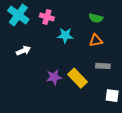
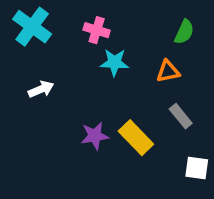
pink cross: (47, 17) -> (97, 30), moved
green semicircle: (96, 18) -> (184, 32), moved, turned -80
gray rectangle: (103, 66) -> (181, 116), turned 48

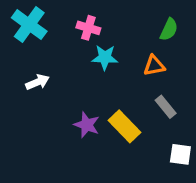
purple star: (95, 136) -> (87, 125), turned 30

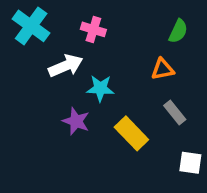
cyan star: (105, 57) -> (100, 88), moved
white arrow: (37, 82) -> (66, 66), moved, size x1.4
purple star: (87, 125) -> (76, 121), moved

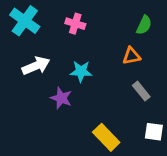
white arrow: (66, 66) -> (36, 66), moved
yellow rectangle: (131, 133) -> (106, 137), moved

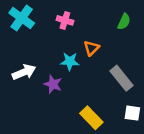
orange triangle: (131, 56) -> (91, 48), moved, turned -35
white arrow: (36, 66) -> (24, 72), moved
gray rectangle: (141, 91) -> (122, 78), size x1.5

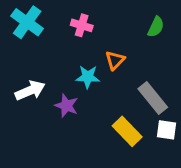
white square: (132, 113) -> (166, 130), moved
yellow rectangle: (91, 118) -> (127, 131), moved

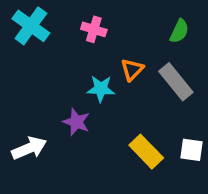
white arrow: (30, 90) -> (29, 148), moved
gray rectangle: (153, 98) -> (176, 82), moved

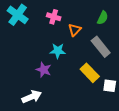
orange triangle: (132, 70) -> (75, 30), moved
white arrow: (29, 148) -> (32, 97), moved
yellow rectangle: (146, 152) -> (90, 73), moved

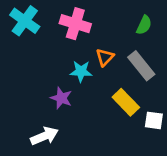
pink cross: (54, 17) -> (75, 24), size x1.5
orange triangle: (75, 30) -> (105, 57), moved

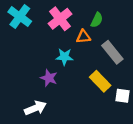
pink cross: (75, 24) -> (60, 19), turned 35
green semicircle: (144, 25) -> (97, 20), moved
orange triangle: (105, 57) -> (83, 37), moved, turned 40

